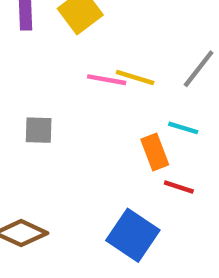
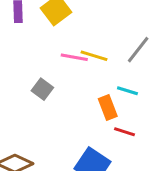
gray square: (39, 130) -> (42, 89), moved, turned 35

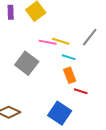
gray square: (42, 89) -> (27, 63), size x1.6
cyan line: (127, 91) -> (69, 57), moved

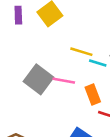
pink line: (48, 42) -> (64, 81), moved
cyan line: (69, 57) -> (98, 63), moved

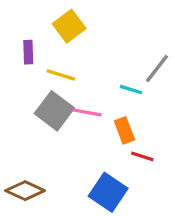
purple rectangle: (18, 15) -> (28, 52), moved
yellow line: (81, 52) -> (61, 75), moved

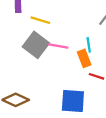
cyan line: (131, 90) -> (89, 45), moved, turned 64
blue square: (108, 192) -> (73, 101), turned -30

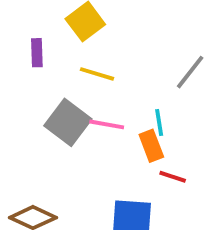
yellow line: (40, 20) -> (97, 74), moved

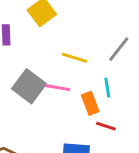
yellow line: (97, 74) -> (75, 58), moved
cyan line: (159, 122) -> (107, 88), moved

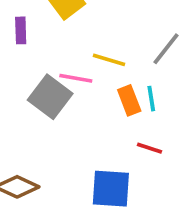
pink line: (57, 88) -> (76, 78), moved
orange rectangle: (90, 103) -> (129, 100), moved

